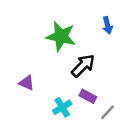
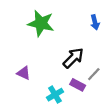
green star: (61, 36) -> (41, 23), moved
gray line: (108, 112) -> (94, 74), moved

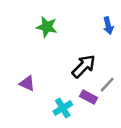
green star: (41, 23) -> (47, 27), size x0.7

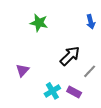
purple triangle: (27, 83) -> (22, 70), turned 48
purple rectangle: (89, 97) -> (74, 92), moved

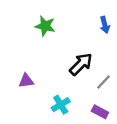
purple triangle: (22, 70) -> (26, 81), turned 40
purple rectangle: (74, 92) -> (100, 112), moved

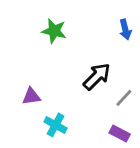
cyan cross: (61, 105) -> (55, 125), moved, turned -30

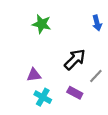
purple triangle: (31, 96) -> (34, 75), moved
purple rectangle: (120, 134) -> (75, 93), moved

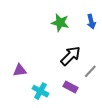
green star: (42, 24) -> (60, 23), moved
purple triangle: (34, 75) -> (20, 70), moved

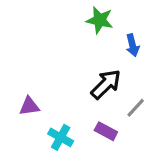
blue arrow: (91, 22) -> (133, 45), moved
green star: (60, 23) -> (100, 20), moved

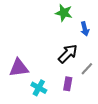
purple triangle: (29, 106) -> (19, 68), size x1.5
purple rectangle: (106, 131) -> (68, 84), turned 72

